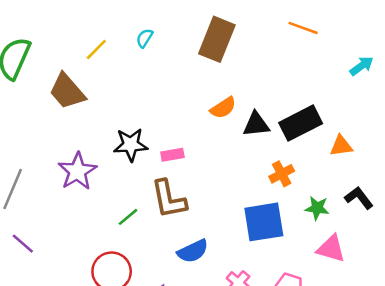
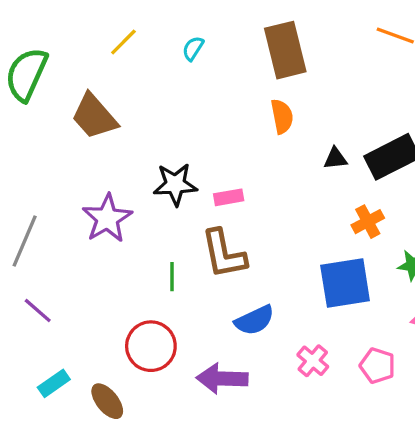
brown rectangle: (217, 39) -> (285, 50), turned -36
yellow line: (96, 49) -> (123, 42), moved
orange semicircle: (223, 108) -> (282, 116), moved, turned -68
black triangle: (256, 124) -> (335, 158), size x0.7
green line: (128, 217) -> (172, 277), turned -50

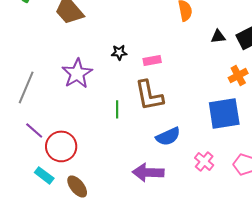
black star: (175, 184) -> (119, 52), size x0.6
red circle: (151, 346) -> (61, 146), moved
cyan rectangle: (54, 383) -> (44, 175), turned 72

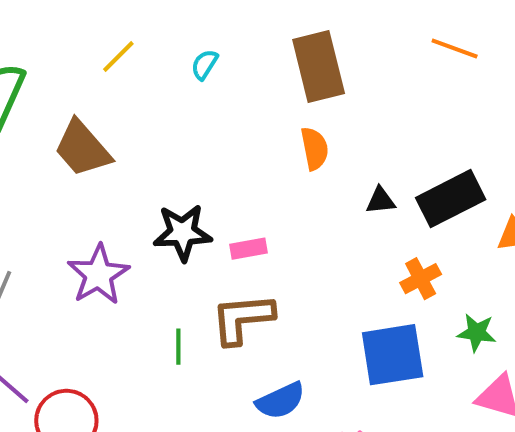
black star: (119, 52) -> (182, 233), size x1.8
brown L-shape: (149, 95) -> (242, 319), turned 96

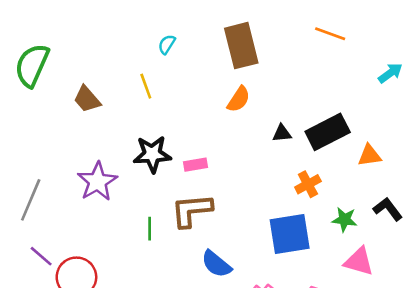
yellow line: (118, 56) -> (146, 86), moved, turned -65
brown trapezoid: (82, 149) -> (87, 99), size x0.7
orange semicircle: (315, 149) -> (239, 99), turned 44
blue semicircle: (281, 401) -> (216, 264), turned 64

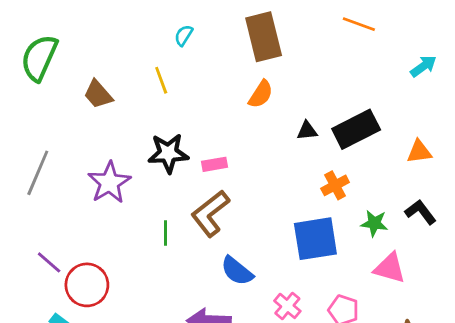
orange triangle: (369, 155) -> (419, 152), moved
gray line: (31, 200) -> (38, 173), moved
brown L-shape: (192, 210) -> (210, 213), turned -33

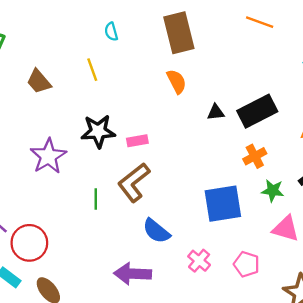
cyan semicircle: (184, 35) -> (111, 32), turned -48
orange semicircle: (261, 94) -> (177, 81), turned -60
orange cross: (335, 185) -> (255, 156), moved

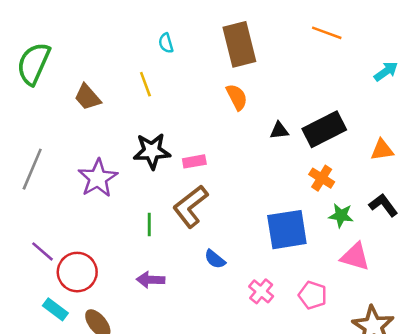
orange cross: (255, 156) -> (322, 178), turned -30
blue semicircle: (156, 231) -> (215, 259), size x0.7
purple arrow: (133, 274) -> (151, 280), moved, size x0.7

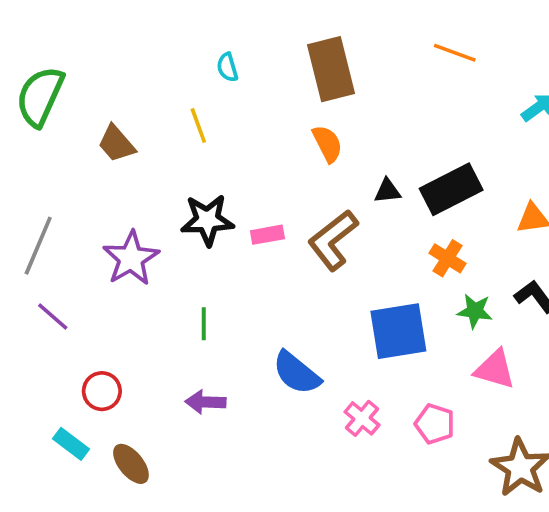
brown L-shape: (190, 206) -> (333, 240), moved
purple line: (42, 251) -> (53, 317), moved
blue semicircle: (215, 259) -> (297, 373), size x1.6
red circle: (77, 272) -> (102, 391), size x0.7

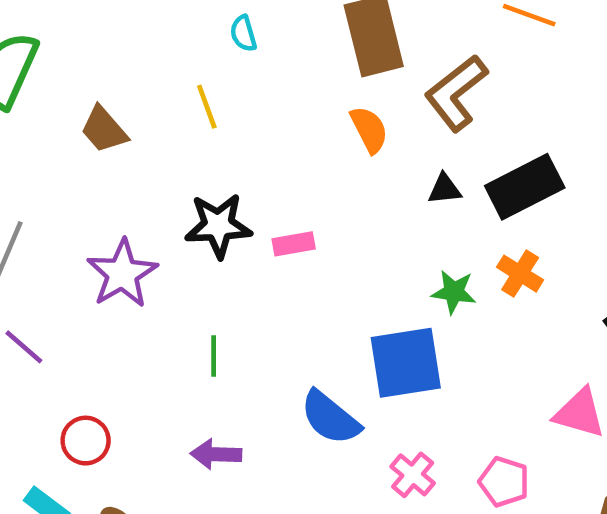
brown L-shape: (333, 240) -> (456, 93), moved
green star: (475, 311) -> (454, 292), moved
blue square: (398, 331) -> (406, 363), moved

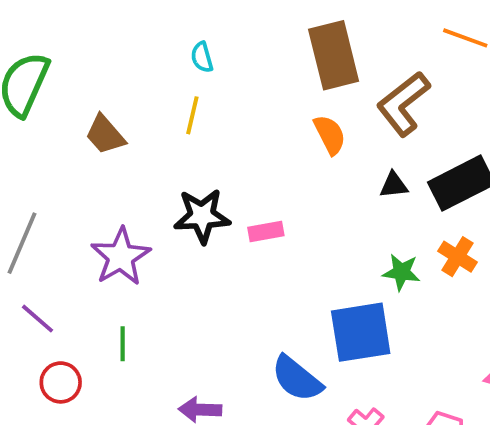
cyan semicircle: (243, 33) -> (202, 57), moved
yellow line: (207, 107) -> (192, 115), turned 33
green line: (214, 356) -> (123, 344), moved
red circle: (86, 441) -> (61, 382), moved

